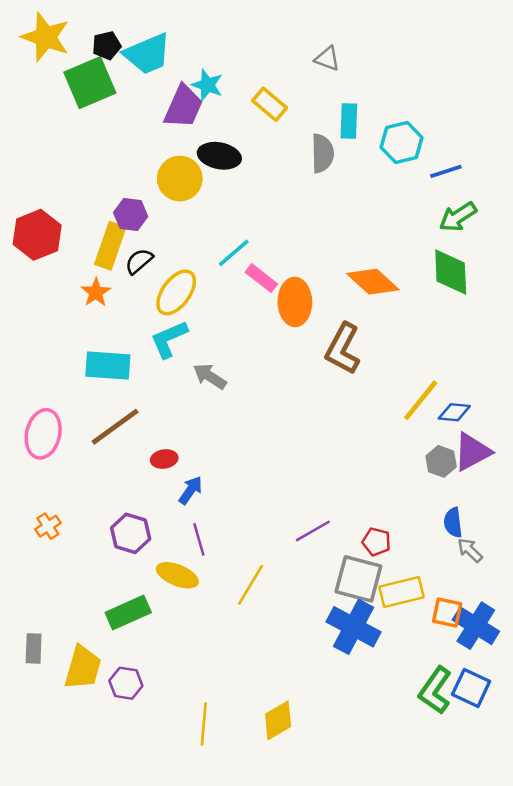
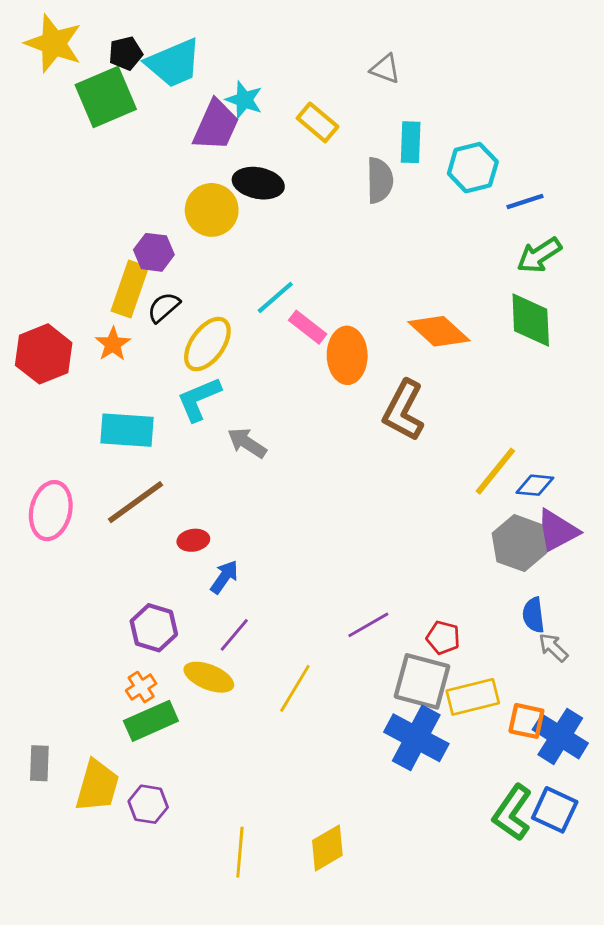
red hexagon: (37, 235) -> (44, 354), moved
gray hexagon: (441, 461) -> (519, 543), size x1.5
orange cross: (48, 526) -> (141, 687), moved
purple line: (199, 539) -> (234, 635), turned 56

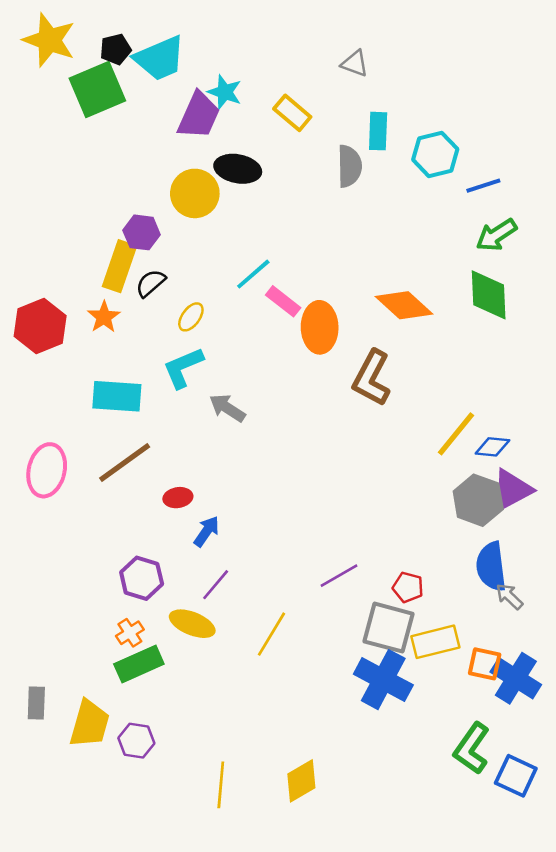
yellow ellipse: (207, 344) -> (191, 317), size x0.6
blue semicircle: (533, 615) -> (491, 566), size x1.5
blue square: (555, 810) -> (516, 776), moved

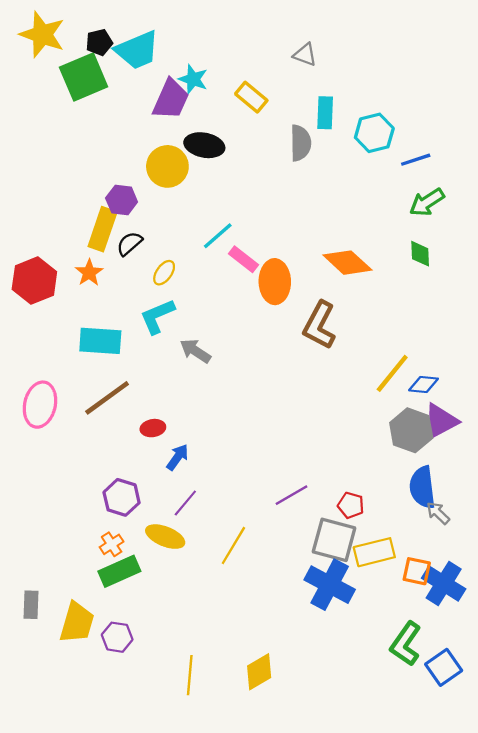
green diamond: (489, 295) -> (420, 254), size x0.6
blue square: (516, 776) -> (444, 667), turned 30

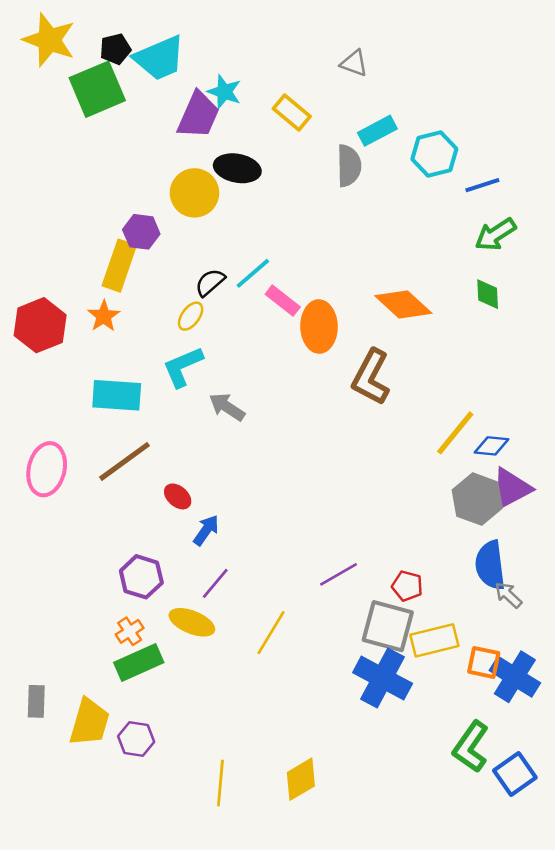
cyan rectangle: (325, 113) -> (377, 131), turned 60
black semicircle: (129, 244) -> (210, 282), moved
red ellipse: (153, 428) -> (178, 496), turned 50

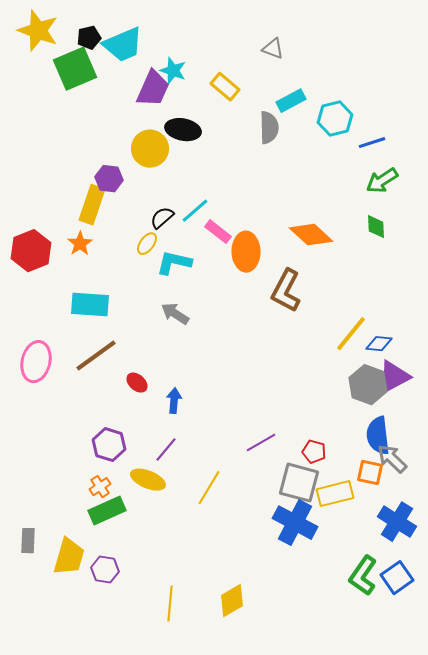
cyan L-shape: (183, 367) -> (174, 263), moved, turned 36
blue arrow: (206, 530) -> (174, 401), moved, turned -30
gray arrow: (508, 595) -> (392, 459), size x1.4
orange square: (484, 662) -> (370, 473), moved
blue square: (515, 774) -> (397, 578), moved

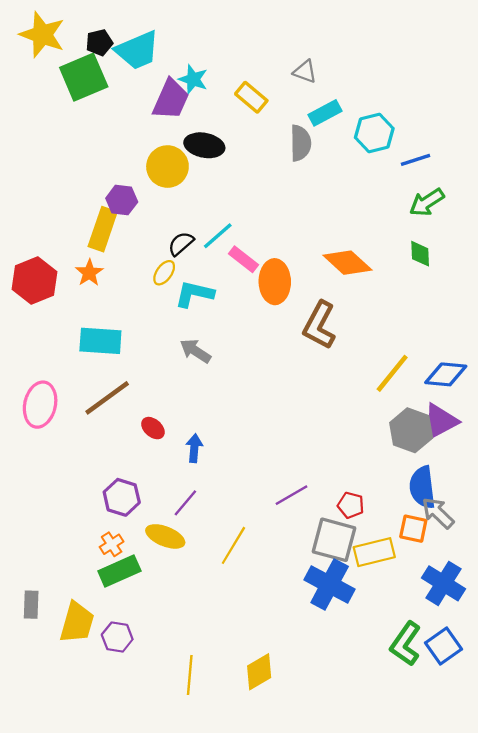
gray triangle: (273, 49) -> (305, 72), moved
blue diamond: (379, 344) -> (446, 374), moved, size x1.4

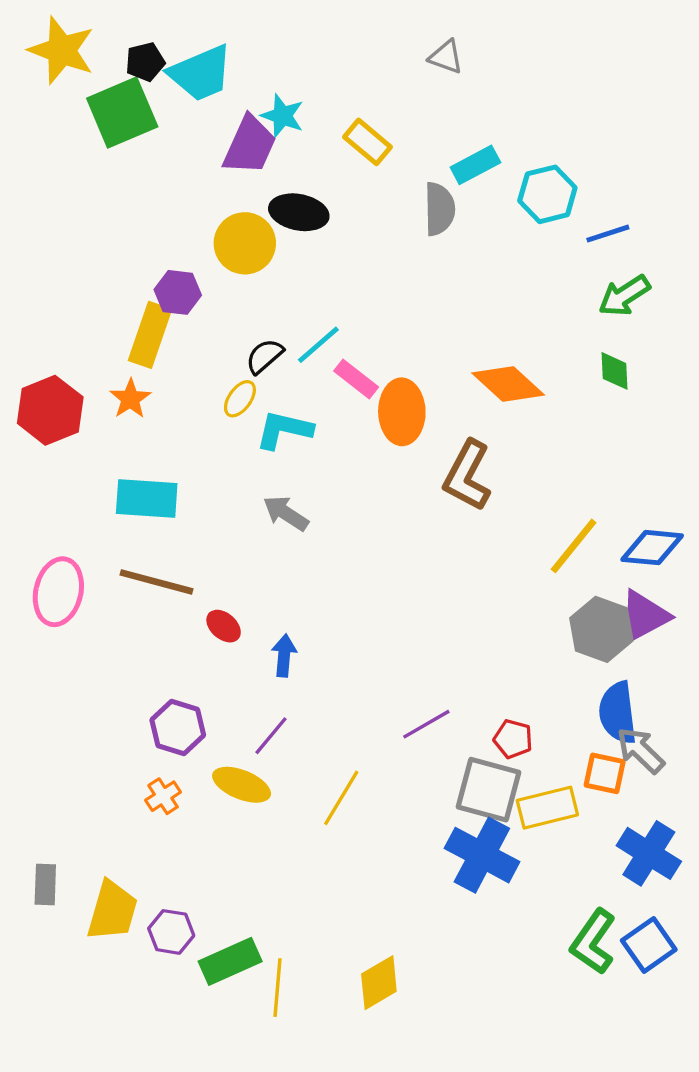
gray triangle: (305, 72) -> (446, 57), moved
brown line: (107, 398) -> (156, 582), turned 51
green rectangle: (119, 571) -> (230, 961), moved

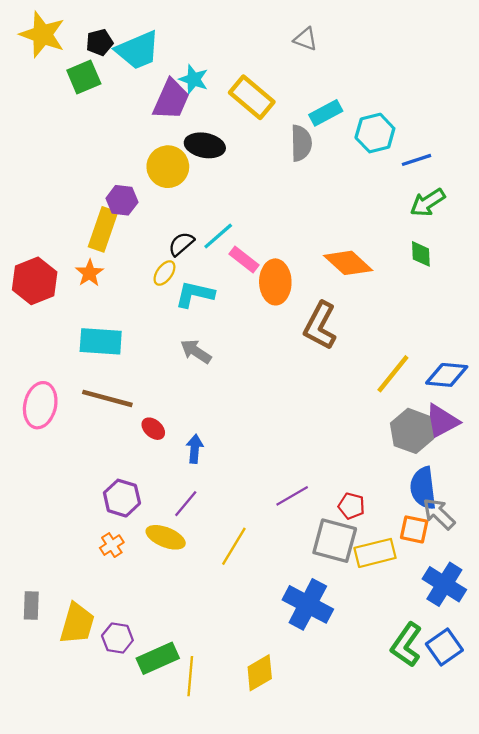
green square: (122, 112) -> (84, 77), size x0.7
yellow rectangle: (367, 142) -> (252, 97), size x1.4
blue cross: (482, 855) -> (308, 604), moved

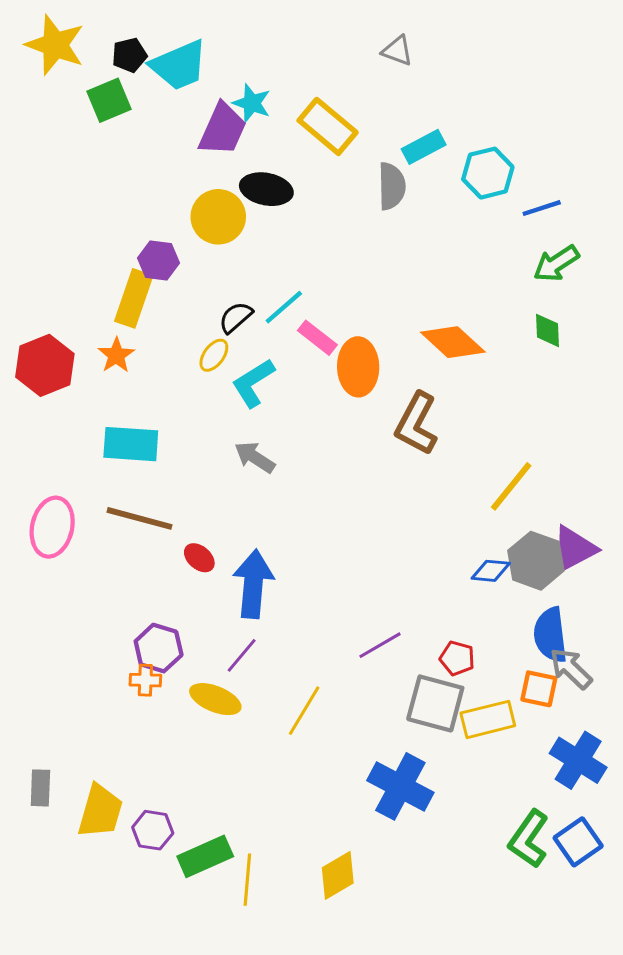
cyan L-shape: (195, 294) -> (253, 383), turned -45
blue diamond: (447, 375) -> (491, 571), moved, size x0.7
blue arrow: (195, 449) -> (253, 584), size x1.8
orange cross: (112, 545) -> (145, 680), moved, turned 35

